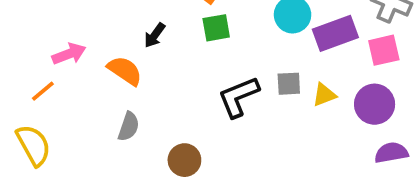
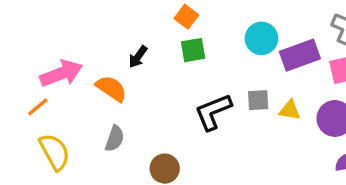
pink arrow: (69, 54) -> (61, 73), size x1.4
yellow triangle: (324, 95) -> (290, 110), turned 30
yellow semicircle: (34, 145) -> (55, 152), moved

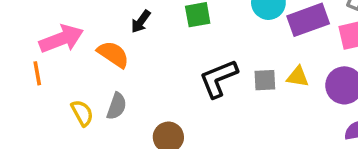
gray square: (258, 100) -> (265, 80), moved
orange line: (38, 107) -> (37, 73), turned -60
yellow semicircle: (55, 152) -> (82, 113), moved, size x0.7

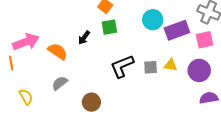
black arrow: (141, 22) -> (84, 38), moved
gray semicircle: (117, 106) -> (60, 83), turned -147
yellow semicircle: (82, 113) -> (26, 97), moved

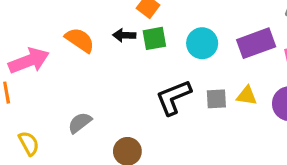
cyan circle: (153, 20) -> (202, 43), moved
black arrow: (84, 38) -> (124, 35), moved, turned 56
orange semicircle: (58, 51) -> (80, 40), moved

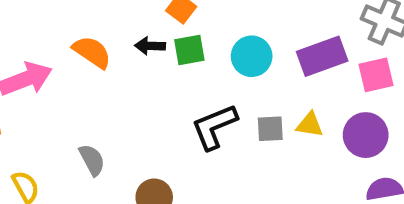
gray semicircle: (80, 123) -> (92, 160), turned 100

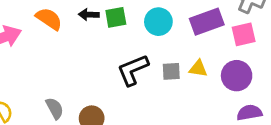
gray semicircle: (92, 160) -> (55, 108), moved

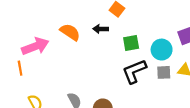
green square: (116, 17) -> (131, 43), moved
cyan circle: (158, 22) -> (162, 50), moved

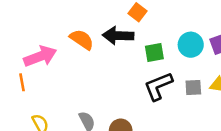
black arrow: (101, 29) -> (118, 36), size x1.6
cyan circle: (162, 50) -> (191, 45), moved

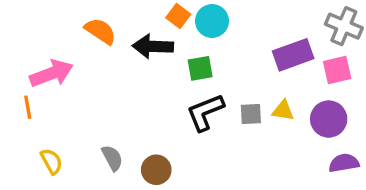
orange semicircle: (82, 39) -> (100, 31), moved
cyan circle: (191, 45) -> (212, 21), moved

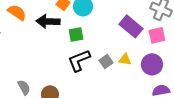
purple rectangle: (293, 55) -> (131, 26), turned 60
gray square: (251, 114) -> (106, 61), turned -32

